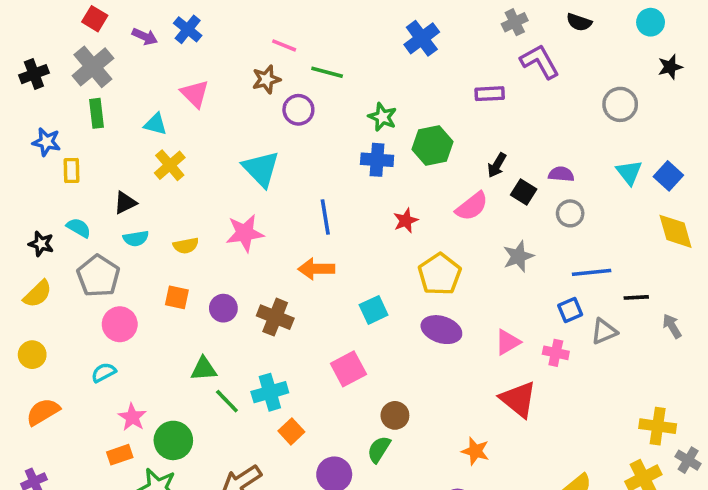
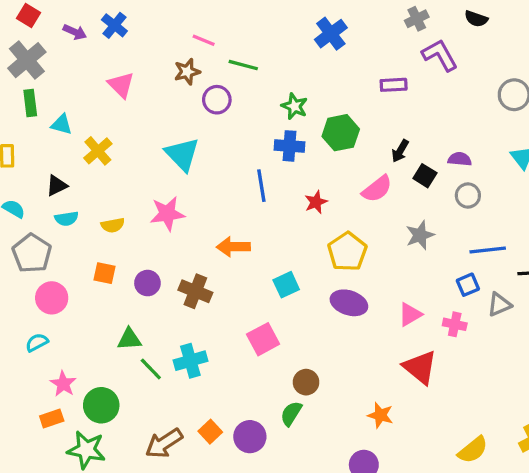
cyan triangle: (155, 124) -> (62, 124), moved
blue line: (325, 217) -> (261, 186), moved
orange square: (291, 431) -> (210, 432), moved

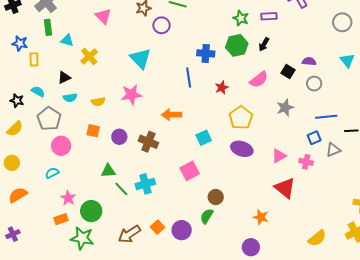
green star: (294, 106) -> (241, 18), moved
black arrow: (400, 151) -> (264, 44), moved

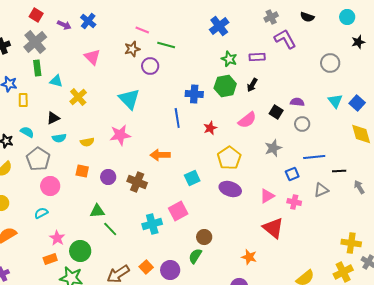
blue square: (314, 138) -> (292, 174), moved
cyan cross: (145, 184) -> (152, 224), moved

